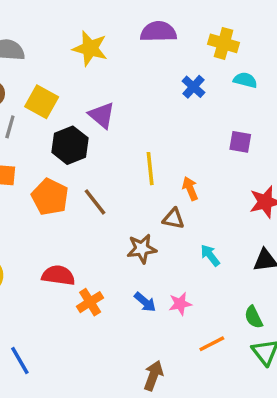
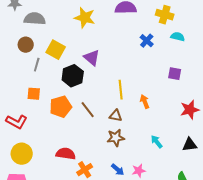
orange pentagon: (50, 197) -> (61, 107), turned 30
brown triangle: (173, 219) -> (116, 116), moved

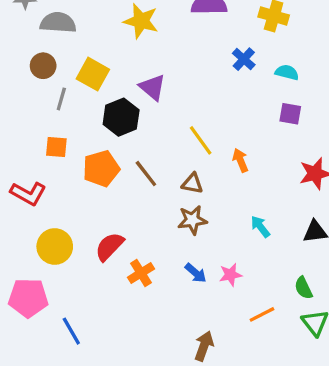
cyan semicircle: (178, 37) -> (287, 72), moved
yellow line: (121, 90) -> (201, 140), turned -30
yellow circle: (22, 154) -> (55, 246), moved
red semicircle: (66, 154) -> (109, 246), turned -54

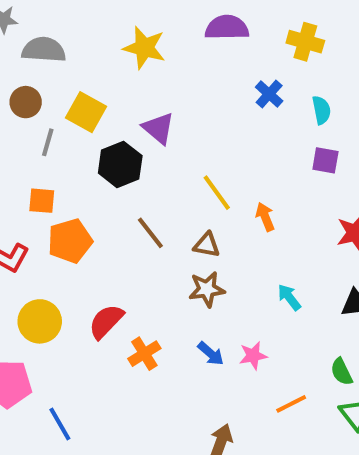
cyan semicircle: (287, 72) -> (321, 110), turned 65
orange pentagon: (101, 169) -> (70, 241), moved

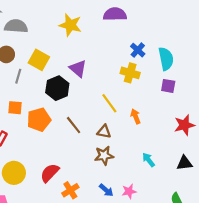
yellow cross: (305, 42) -> (130, 73), moved
cyan semicircle: (321, 110) -> (166, 59), size x1.5
orange pentagon: (70, 241) -> (39, 120), moved

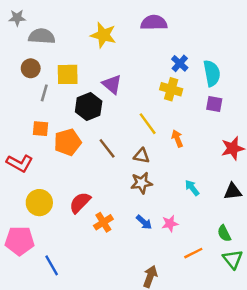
yellow square: (39, 60) -> (68, 74), turned -30

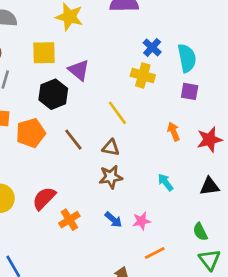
yellow square: (68, 74) -> (44, 53), moved
orange arrow: (177, 139) -> (174, 132), moved
orange line: (193, 253) -> (155, 253), moved

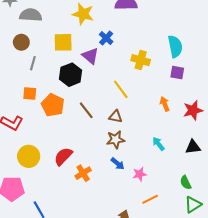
blue cross: (152, 47) -> (106, 38), moved
orange pentagon: (31, 133) -> (53, 105), turned -30
blue arrow: (113, 220) -> (118, 164), moved
green triangle: (210, 260) -> (193, 204), turned 36

